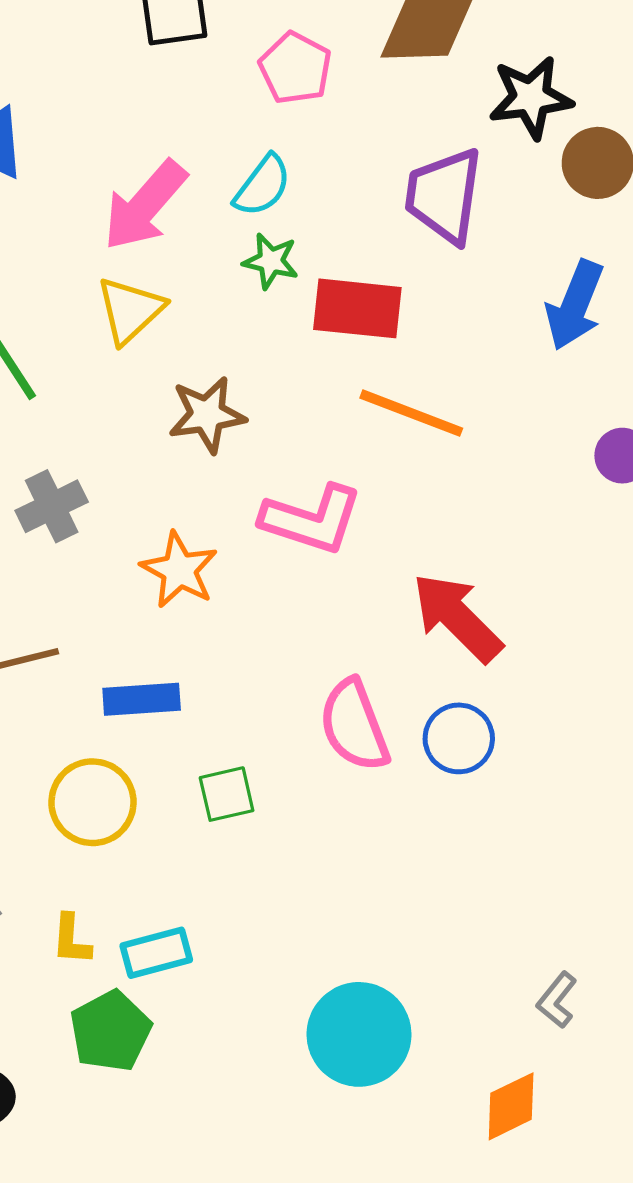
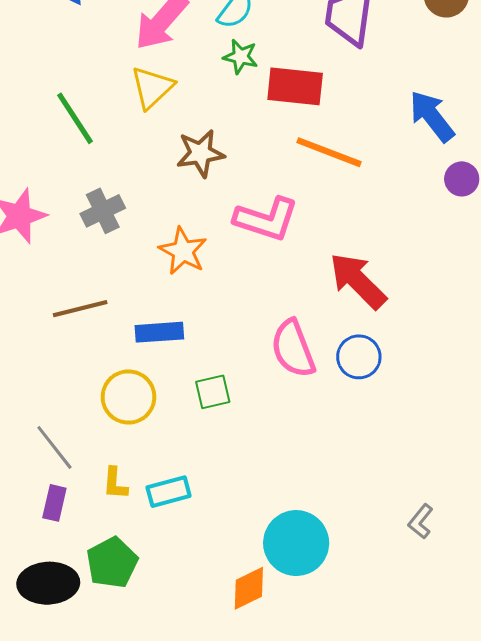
blue arrow: (575, 305) -> (432, 116), moved, turned 120
green pentagon: (110, 1031) -> (112, 563), moved
orange diamond: (511, 1106) -> (249, 588), moved

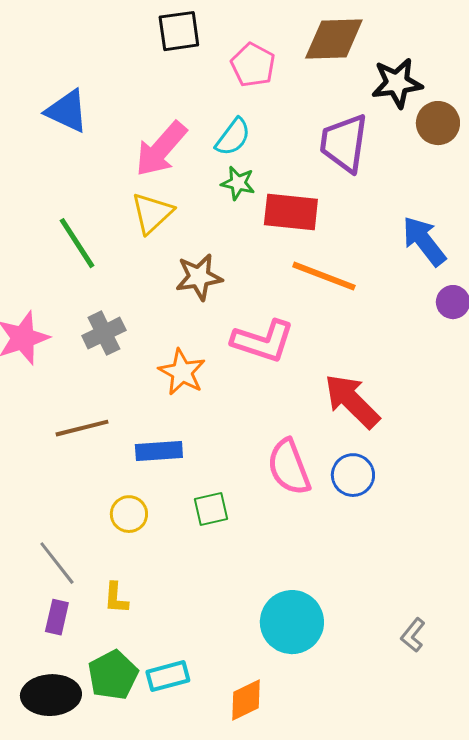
yellow circle: (128, 397) -> (129, 514), size x0.7
cyan rectangle: (169, 492) -> (168, 676), moved
cyan circle: (296, 543) -> (292, 622), moved

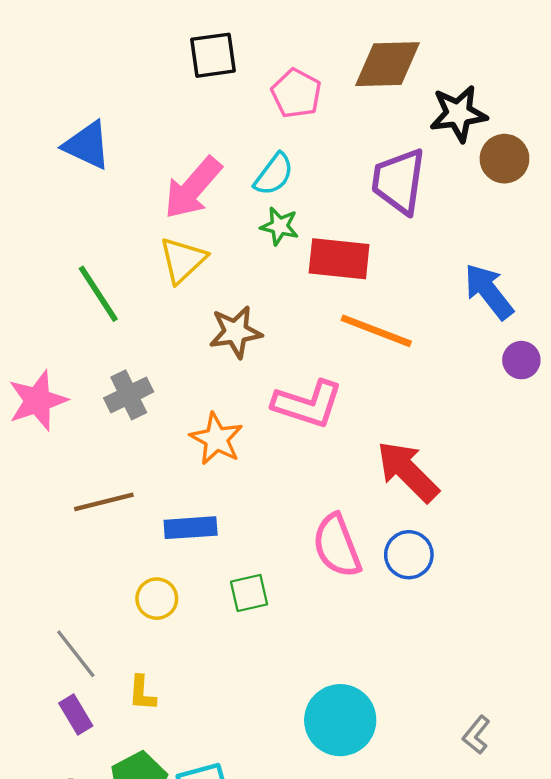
purple rectangle: (57, 617) -> (76, 715), turned -44

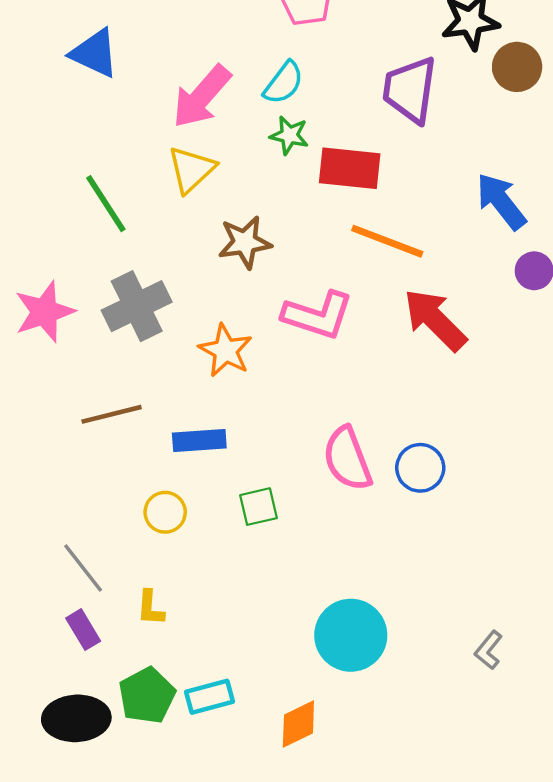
gray cross: (129, 395) -> (137, 306), size x1.4
red arrow: (408, 471) -> (435, 320), moved

